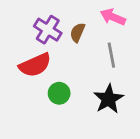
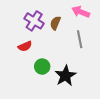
red semicircle: (35, 65) -> (25, 46), size x0.6
black star: (109, 99) -> (65, 76), moved

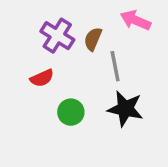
gray line: (80, 39) -> (115, 66), moved
black star: (65, 76) -> (125, 109), moved, turned -30

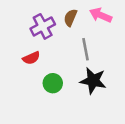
purple cross: (57, 36) -> (43, 26), turned 30
brown semicircle: (93, 39) -> (70, 18), moved

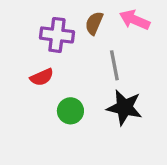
purple cross: (43, 26) -> (57, 35), turned 35

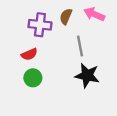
green circle: (70, 111) -> (33, 78), moved

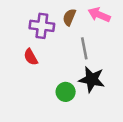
red semicircle: (29, 54) -> (31, 57), turned 84
green circle: (33, 78) -> (66, 92), moved

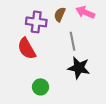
red semicircle: (31, 57) -> (27, 49), size x1.5
green circle: (66, 92) -> (40, 87), moved

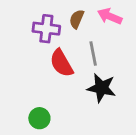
red semicircle: (27, 49) -> (61, 63), moved
green circle: (40, 87) -> (39, 118), moved

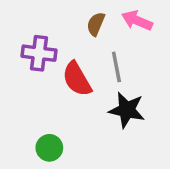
purple cross: (46, 29) -> (39, 53), moved

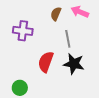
red semicircle: (77, 79) -> (46, 62), moved, turned 50
green circle: (49, 148) -> (20, 88), moved

